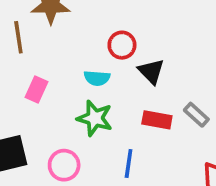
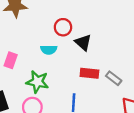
gray rectangle: (196, 115) -> (114, 78), moved
green star: (95, 118) -> (37, 82), moved

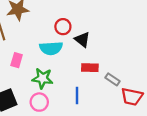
cyan semicircle: (49, 50) -> (51, 48), size x1.5
gray rectangle: (114, 78) -> (112, 79), moved

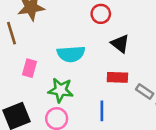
red circle: (63, 27) -> (101, 14), moved
black triangle: (82, 40) -> (120, 44), moved

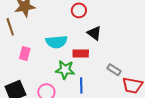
red rectangle: (117, 77) -> (81, 53), moved
green star: (61, 90) -> (65, 70), moved

